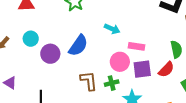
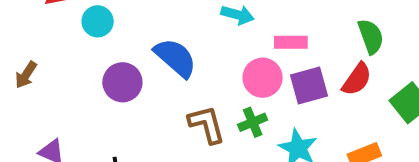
cyan circle: (31, 39) -> (98, 21), moved
blue semicircle: (78, 45) -> (175, 58), turned -75

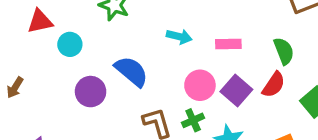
pink rectangle: (291, 42) -> (228, 44), moved
purple square: (309, 86) -> (236, 91), turned -32

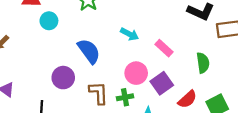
pink rectangle: (228, 44) -> (164, 48), turned 30
red semicircle: (274, 85) -> (187, 99), moved
purple circle: (91, 92) -> (63, 78), moved

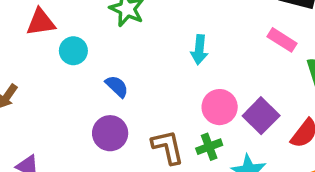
cyan arrow: (130, 34) -> (199, 50), turned 78
pink rectangle: (164, 48) -> (282, 40), moved
blue semicircle: (89, 51) -> (117, 86), moved, size x0.6

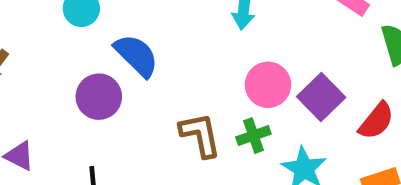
blue semicircle: (117, 86) -> (136, 55), size x1.5
purple circle: (110, 133) -> (99, 97), moved

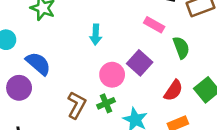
purple square: (321, 97) -> (140, 63), moved
brown L-shape: (200, 135) -> (77, 105), turned 44

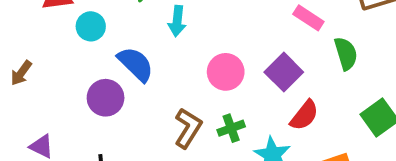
cyan arrow: (96, 35) -> (177, 21), moved
pink circle: (112, 75) -> (226, 72), moved
red semicircle: (173, 90) -> (304, 115), moved

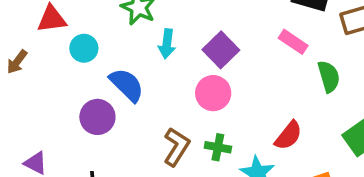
purple square: (284, 72) -> (221, 50), moved
brown arrow: (21, 73) -> (17, 62), moved
green cross: (231, 128) -> (218, 147), turned 30

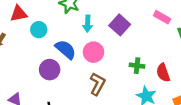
pink circle: (213, 93) -> (93, 52), moved
red semicircle: (288, 135) -> (163, 73), turned 126
green cross: (218, 147) -> (137, 66), moved

